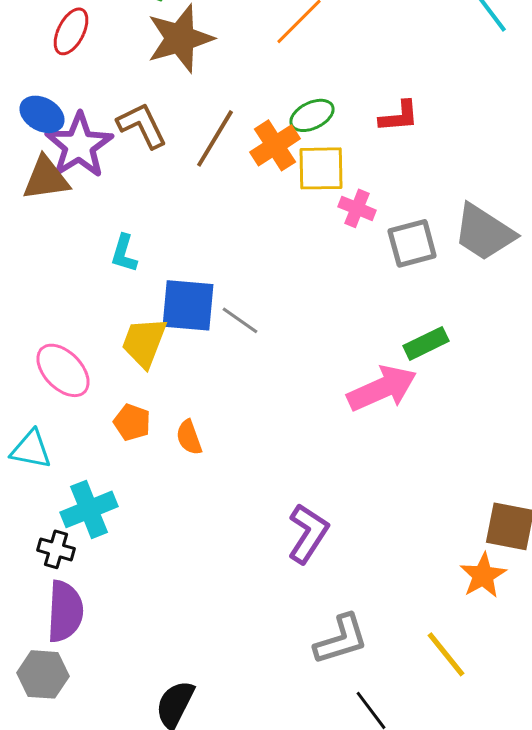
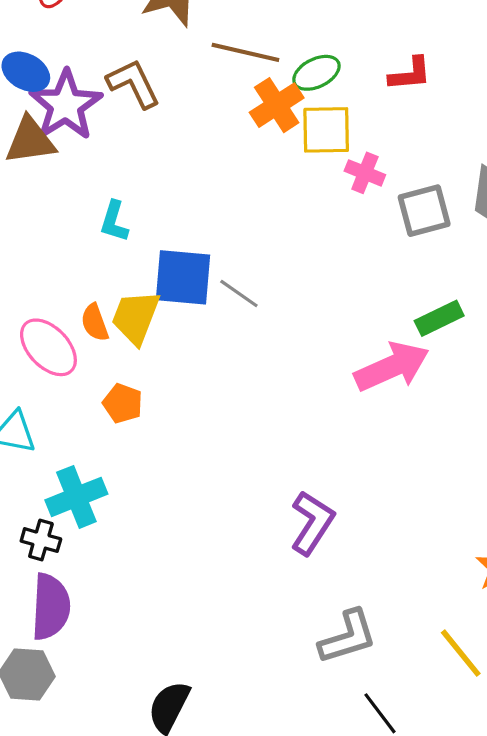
brown line: (215, 138) -> (245, 52), moved, turned 72
orange semicircle: (189, 437) -> (95, 323), moved

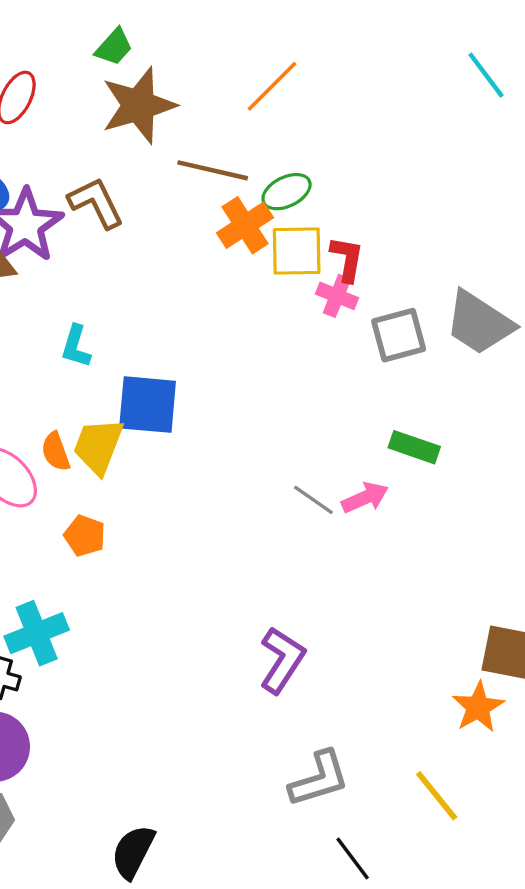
red L-shape: (410, 74) -> (347, 259), moved, turned -75
gray line: (239, 293) -> (313, 500), moved
green rectangle: (439, 318) -> (414, 447), turned 45
pink arrow: (392, 367) -> (365, 498), size x0.6

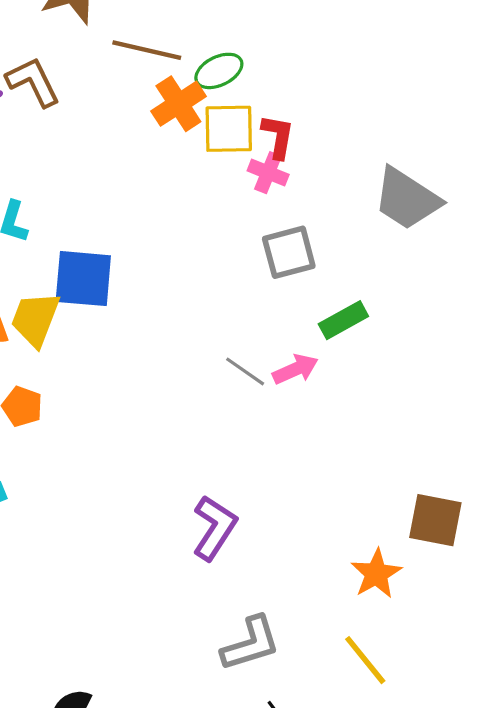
gray square: (399, 335) -> (289, 252), moved
green rectangle: (414, 447) -> (343, 320), turned -48
orange star: (478, 707) -> (376, 574), moved

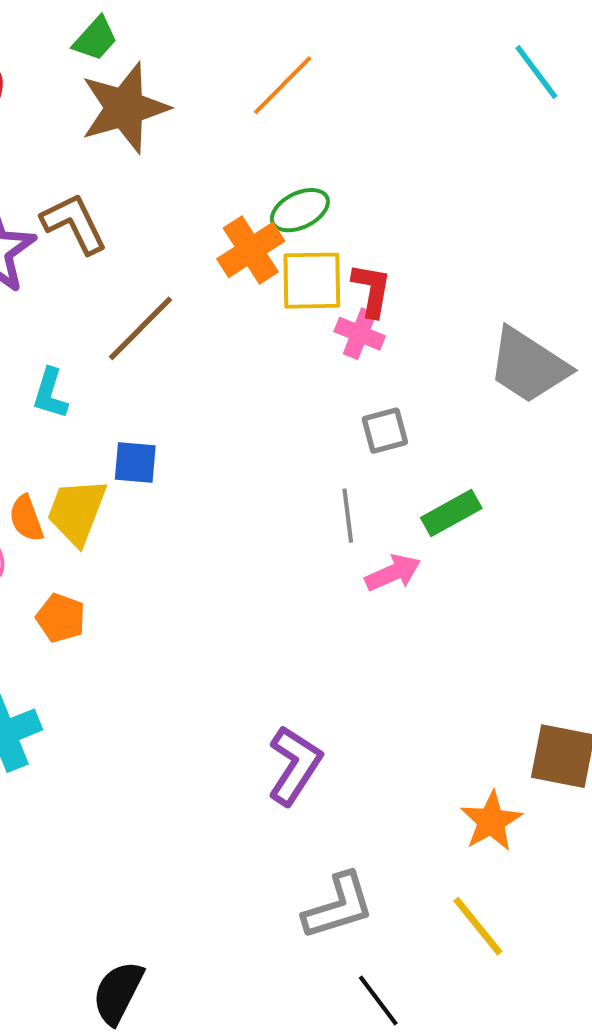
brown line: (147, 50) -> (140, 328), moved, turned -58
gray square: (289, 252) -> (385, 431), size x0.7
blue square: (83, 279) -> (135, 463), size x0.6
gray line: (245, 371) -> (348, 516), moved, turned 48

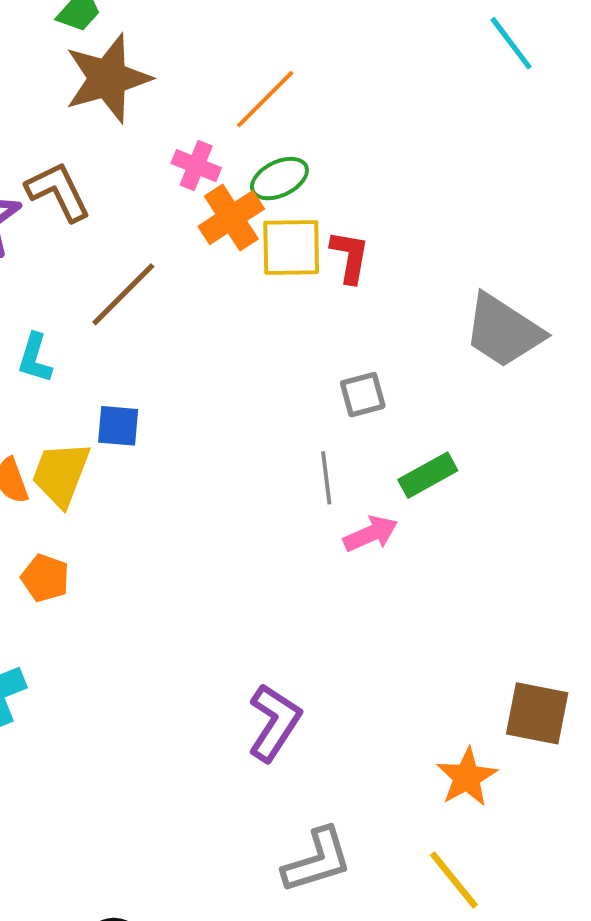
orange line: (283, 85) -> (265, 99), moved
pink cross: (360, 334) -> (196, 166), moved

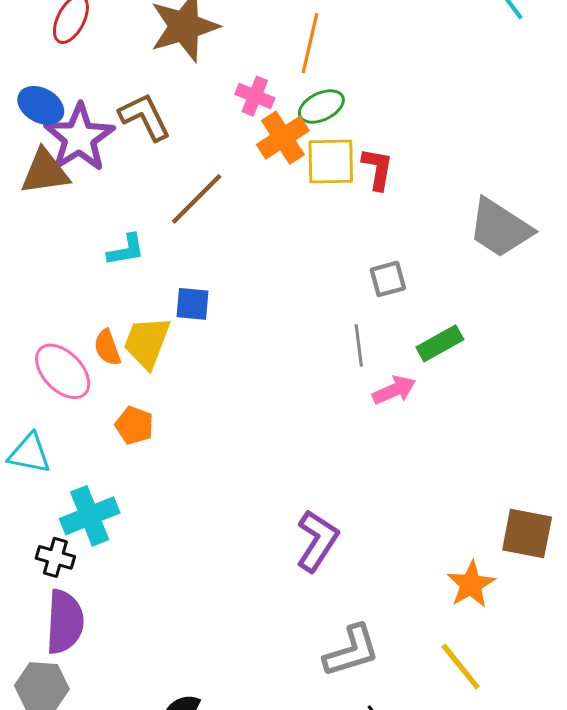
orange line: (265, 99) -> (310, 43), turned -32
cyan L-shape: (35, 358) -> (126, 250), turned -117

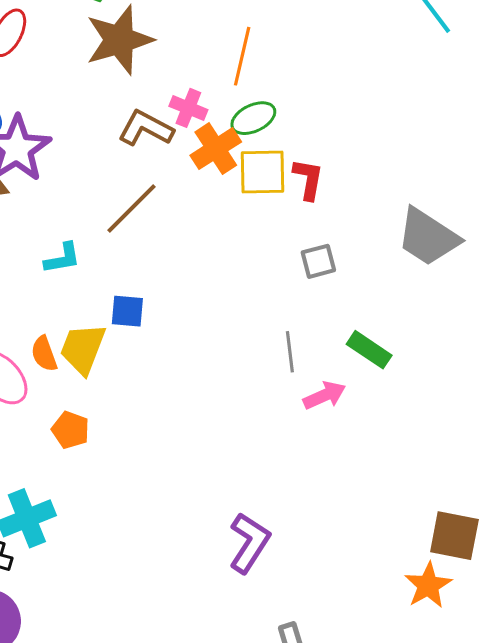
brown L-shape: (145, 117) -> (146, 128), moved, turned -36
gray square: (388, 279) -> (318, 261), moved
green rectangle: (440, 343) -> (369, 350), turned 63
orange star: (471, 584) -> (428, 585), moved

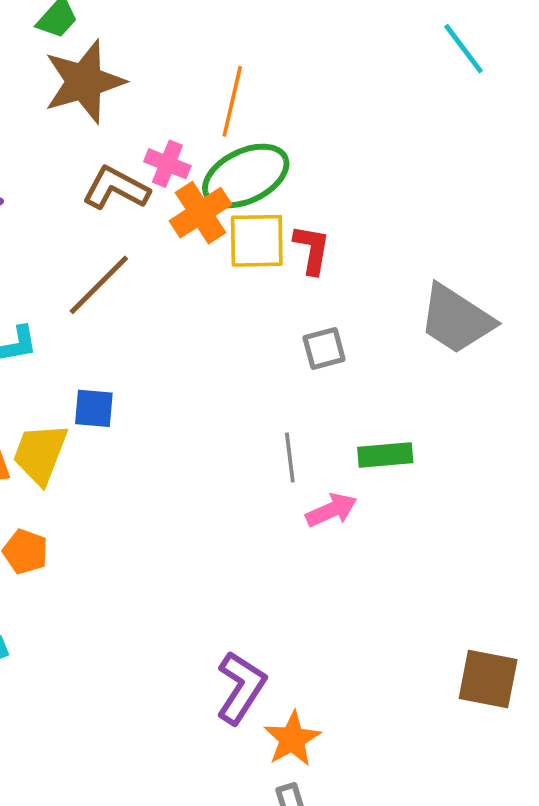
green ellipse: (253, 118) -> (246, 176), size x1.6
green rectangle: (369, 350) -> (385, 455), turned -39
orange star: (428, 585) -> (292, 739), moved

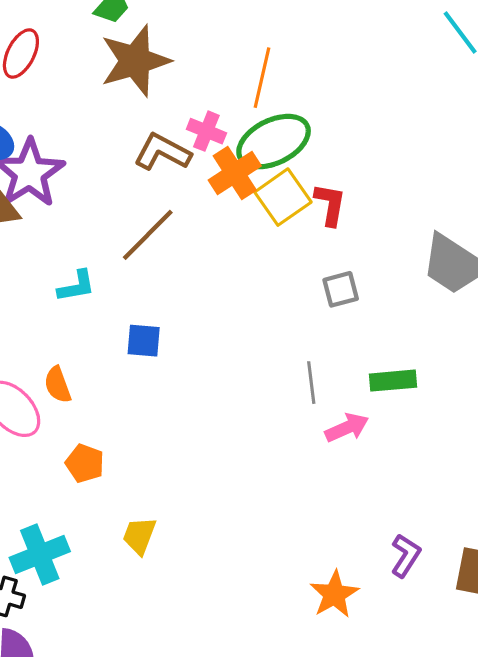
yellow square: (257, 241) -> (283, 197), turned -34
yellow trapezoid: (40, 454) -> (139, 536), moved, size x0.7
purple L-shape: (241, 688) -> (406, 556), moved, size x0.7
orange star: (292, 739) -> (334, 594), moved

